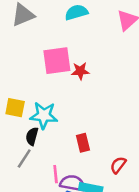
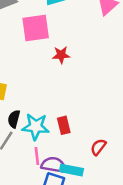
pink square: (57, 61) -> (36, 28), moved
cyan star: (44, 115) -> (36, 127), moved

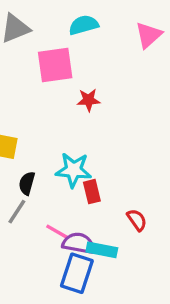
cyan star: (36, 127) -> (74, 170), moved
red semicircle: (98, 147) -> (137, 220), turned 108
pink line: (37, 156) -> (57, 232), turned -54

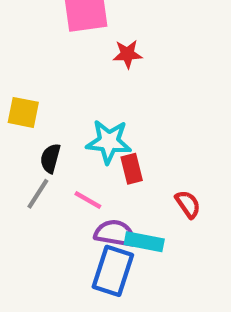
pink line: (57, 232) -> (88, 200), moved

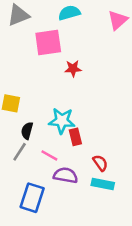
red semicircle: (188, 204) -> (100, 163), moved
cyan rectangle: (144, 242) -> (103, 184), moved
blue rectangle: (113, 271) -> (32, 198), moved

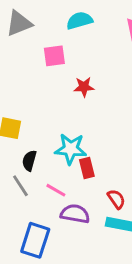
pink square: (48, 43) -> (54, 56), size x0.7
gray line: (20, 152) -> (20, 186), turned -66

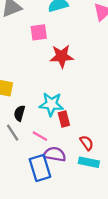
red star: (84, 87) -> (62, 56), size x1.5
blue rectangle: (35, 240) -> (40, 168), moved, turned -35

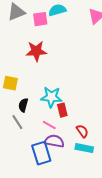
pink square: (39, 32) -> (40, 19), moved
red star: (62, 56) -> (36, 51), moved
pink line: (40, 136) -> (49, 125), moved

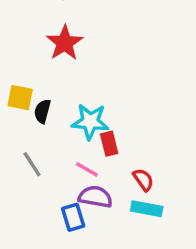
red star: (36, 51) -> (65, 43), turned -30
black semicircle: (23, 105) -> (42, 111), moved
blue rectangle: (41, 153) -> (73, 217), size x0.7

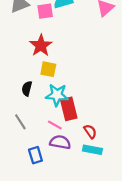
yellow square: (20, 98) -> (48, 69), moved
red rectangle: (109, 144) -> (69, 109), size x1.5
blue rectangle: (73, 217) -> (35, 155), moved

